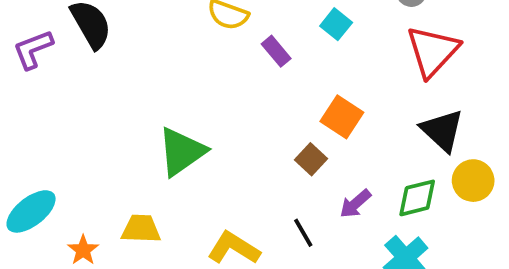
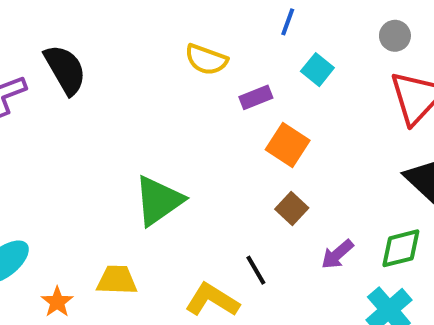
purple rectangle: (276, 51) -> (256, 97), turned -72
orange square: (342, 117) -> (288, 145), moved
black line: (303, 233) -> (256, 270), moved

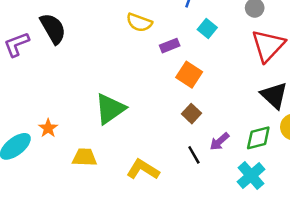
black line: (256, 270) -> (194, 155), moved
orange star: (57, 302) -> (48, 128), moved

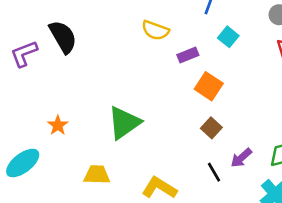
orange star: (48, 128) -> (58, 125), moved

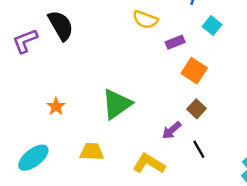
purple arrow: (241, 158) -> (172, 130), moved
cyan ellipse: (23, 163) -> (33, 158), moved

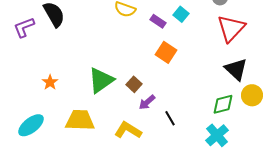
purple rectangle: (175, 42) -> (158, 21), moved, turned 56
brown square: (197, 109) -> (134, 84), moved
yellow trapezoid: (92, 152) -> (80, 120), size x1.4

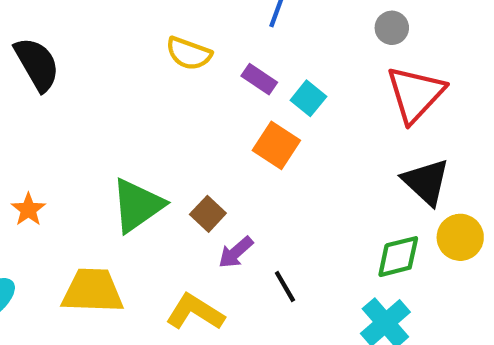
cyan square: (181, 14) -> (308, 98), moved

